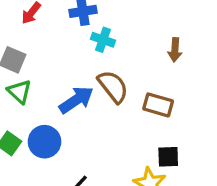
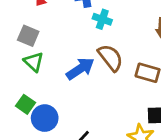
blue circle: (45, 142) -> (45, 118), moved

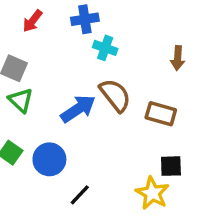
blue circle: (45, 118) -> (49, 159), moved

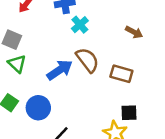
cyan cross: (105, 48) -> (80, 25), turned 30
brown arrow: (178, 58) -> (134, 32), turned -66

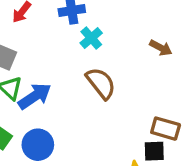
blue arrow: (60, 70) -> (35, 96), moved
brown rectangle: (121, 74) -> (166, 129), moved

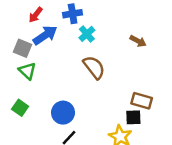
blue arrow: (35, 96) -> (45, 35), moved
blue circle: (38, 145) -> (63, 113), moved

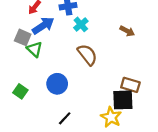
green triangle: (27, 71) -> (34, 49), moved
blue circle: (63, 113) -> (57, 84), moved
black square: (133, 117) -> (123, 100), size x1.5

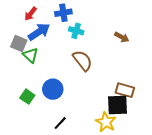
cyan cross: (81, 24) -> (76, 31), turned -32
green square: (20, 91) -> (27, 97), moved

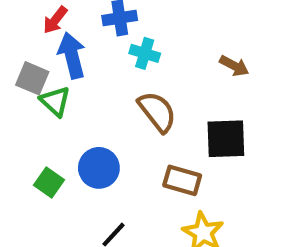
blue arrow: (39, 32) -> (72, 55), turned -70
brown rectangle: (125, 90) -> (182, 180), moved
black square: (117, 105) -> (226, 139), moved

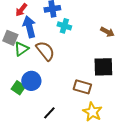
green triangle: (55, 101) -> (21, 49), turned 42
brown semicircle: (157, 112) -> (45, 51), moved
blue circle: (99, 168) -> (31, 81), moved

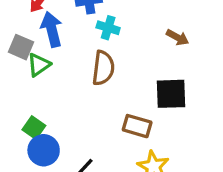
brown semicircle: (45, 51) -> (103, 68), moved, turned 45
blue circle: (31, 81) -> (44, 150), moved

